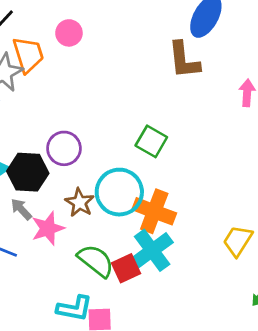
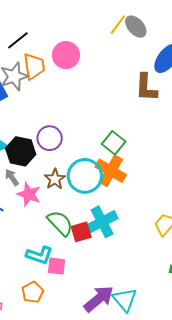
pink circle: (69, 33) -> (66, 55), size x1.4
orange cross: (154, 211) -> (111, 171), moved
pink star: (48, 228) -> (29, 194), turned 30

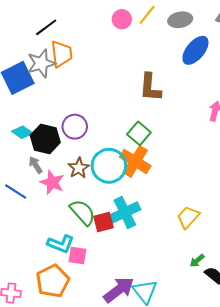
gray ellipse: (136, 27) -> (180, 20), moved, turned -60
pink circle: (66, 55) -> (122, 19), moved, size x0.7
brown L-shape: (146, 87) -> (150, 87), moved
orange pentagon: (33, 292) -> (53, 281), size x1.5

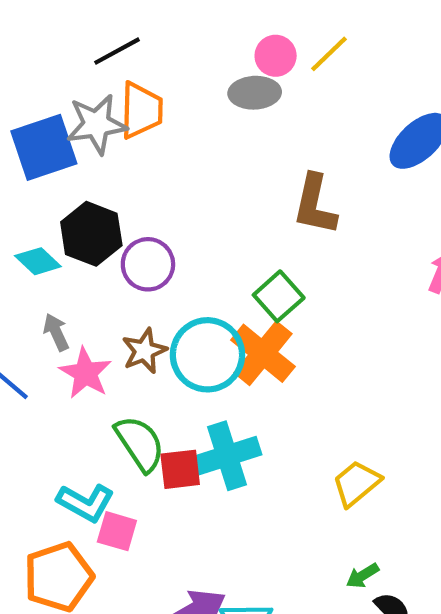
gray ellipse: (180, 20) -> (255, 93), moved
black hexagon: (45, 139) -> (91, 234), moved

